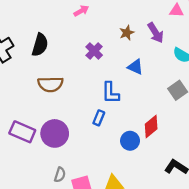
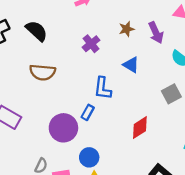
black semicircle: (40, 45) -> (37, 31), turned -70
purple circle: (55, 133) -> (63, 128), moved
blue circle: (130, 141) -> (89, 157), moved

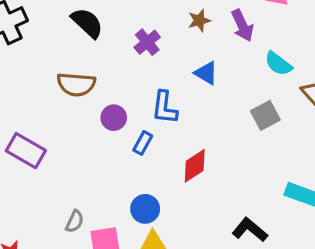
black semicircle: (37, 31) -> (87, 23), moved
purple circle: (63, 128) -> (114, 118), moved, size x0.6
red diamond: (140, 128) -> (195, 166), moved

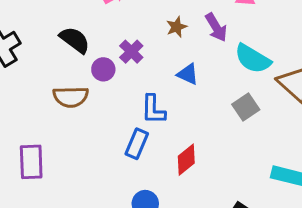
cyan semicircle: (278, 64) -> (253, 59), size x1.4
purple circle: (114, 118) -> (103, 69), moved
blue rectangle: (143, 143) -> (137, 144), size x1.4
purple rectangle: (26, 151) -> (31, 162), turned 64

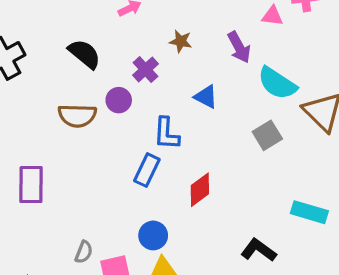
brown star: (177, 27) -> (181, 41), moved, turned 30
purple circle: (103, 69) -> (119, 100), moved

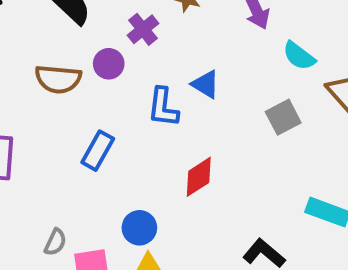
cyan semicircle: (277, 83) -> (299, 56), size x0.7
blue triangle: (206, 97) -> (206, 84), moved
blue rectangle: (147, 170) -> (98, 151), moved

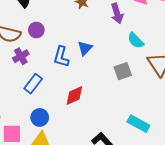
purple cross: (143, 29) -> (21, 56), moved
blue triangle: (206, 84) -> (85, 48), turned 35
blue rectangle: (98, 151) -> (33, 84), moved

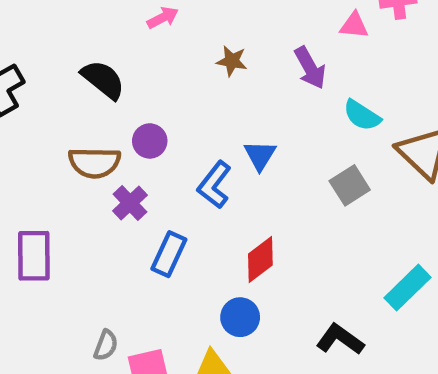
blue L-shape: (61, 57) -> (214, 185), turned 35
blue circle: (40, 117) -> (240, 317), moved
cyan rectangle: (138, 124) -> (408, 288), turned -60

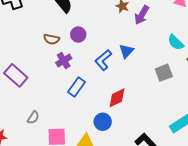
purple arrow: (310, 68) -> (142, 15), moved, turned 48
brown semicircle: (94, 163) -> (51, 39), size x0.7
purple rectangle: (34, 256) -> (16, 75), turned -60
gray semicircle: (106, 345) -> (33, 117), moved

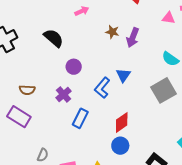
brown semicircle: (51, 39) -> (27, 90), moved
gray square: (164, 73) -> (164, 90), size x1.4
blue circle: (103, 122) -> (120, 146), moved

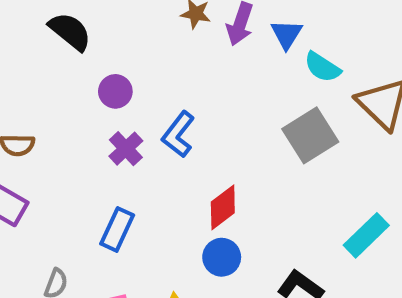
blue triangle: (123, 75) -> (286, 34), moved
purple cross: (64, 94) -> (126, 149), moved
blue rectangle: (80, 118) -> (117, 229), moved

